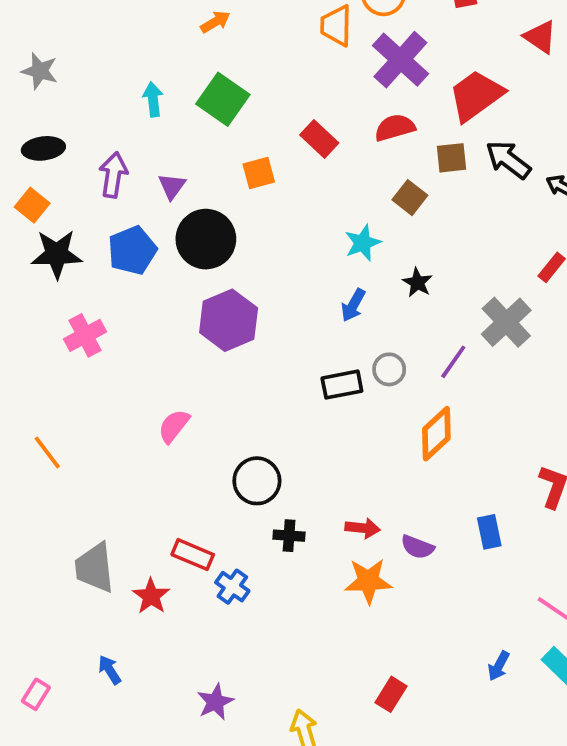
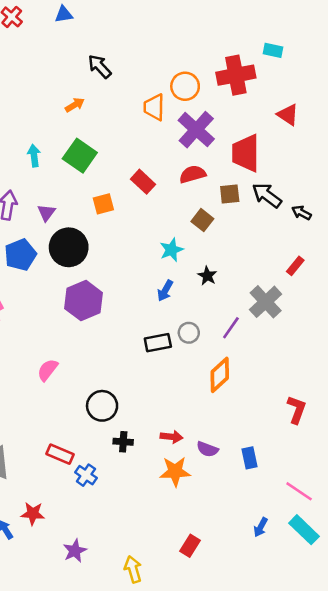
red trapezoid: (476, 96) -> (246, 153), turned -54
blue rectangle: (489, 532) -> (249, 458), moved
red star: (151, 596) -> (33, 514), moved, turned -30

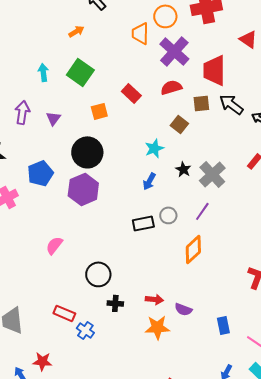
black circle: (69, 247) -> (87, 152), moved
blue pentagon: (20, 255) -> (40, 173), moved
gray cross: (266, 302) -> (212, 174), moved
blue rectangle: (249, 458) -> (223, 325), moved

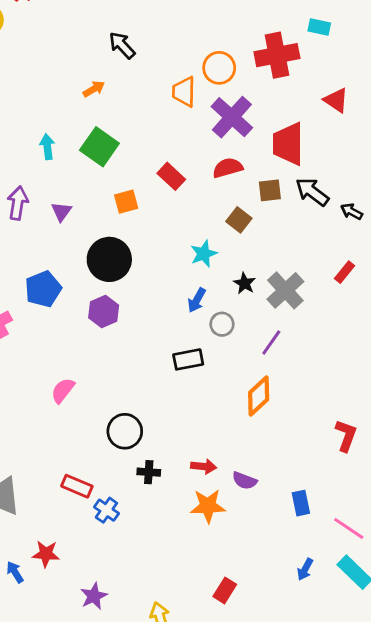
purple hexagon: (83, 189) -> (104, 312), size x0.7
gray circle: (168, 215) -> (222, 324), moved

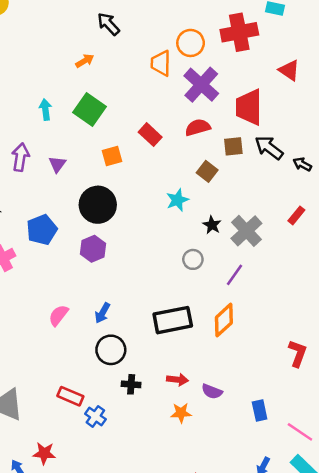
blue arrow: (197, 300) -> (103, 313), moved
black rectangle: (188, 359) -> (173, 320), moved, size x1.5
orange star: (208, 506) -> (181, 413), size x0.7

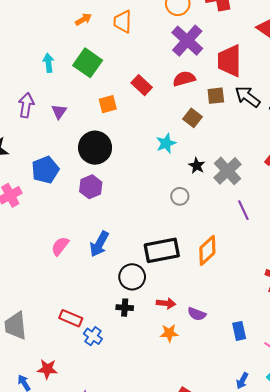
orange trapezoid: (161, 63) -> (123, 22), moved
purple line: (235, 275) -> (243, 210), moved, turned -60
blue arrow: (103, 313) -> (99, 244), size x1.4
black circle: (111, 350) -> (132, 277), moved

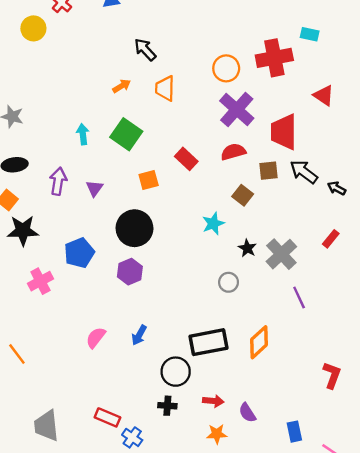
blue arrow: (99, 244) -> (139, 335), size x0.7
purple semicircle: (197, 314) -> (247, 413), turned 36

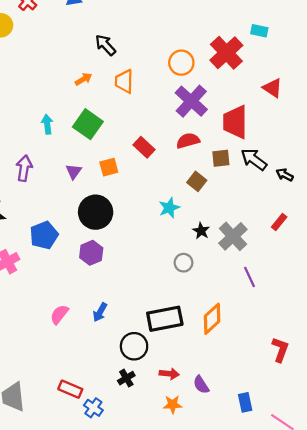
red cross: (274, 58) -> (226, 53), turned -32
purple triangle: (95, 188) -> (74, 171), moved
black cross: (167, 406) -> (126, 378), turned -35

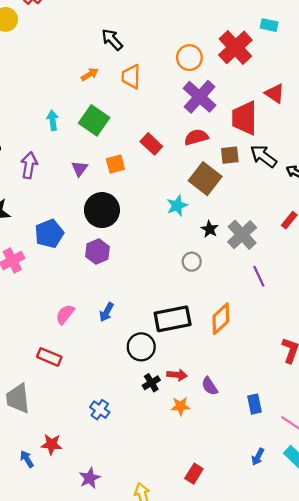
red triangle: (273, 88) -> (275, 93), moved
brown square: (197, 181) -> (205, 179), size x1.6
black cross: (126, 378) -> (151, 383), moved
red rectangle: (70, 389) -> (49, 357), moved

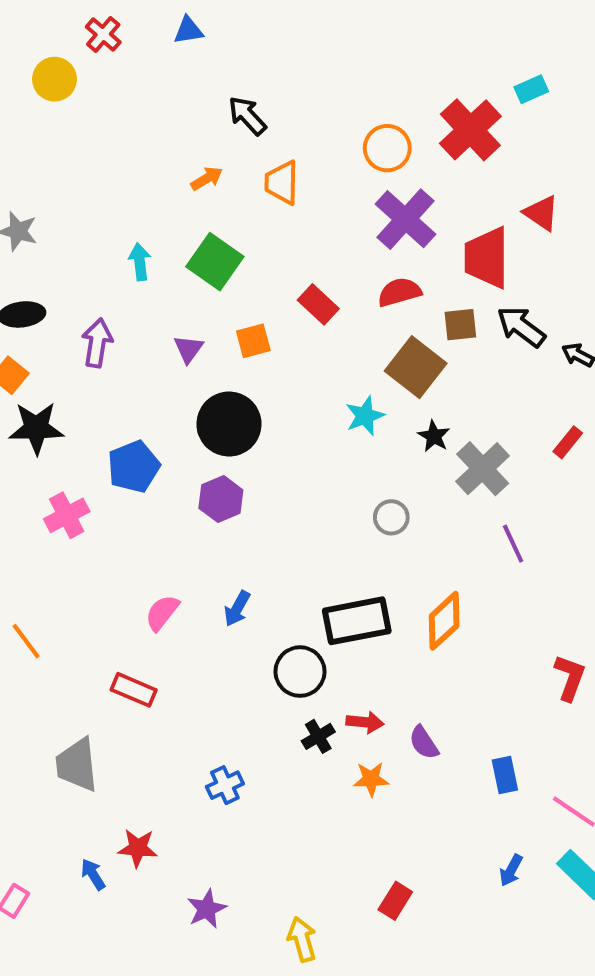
cyan rectangle: (269, 25) -> (531, 89), turned -36
black star: (210, 229) -> (434, 436), moved
blue cross: (100, 410) -> (225, 785), turned 30

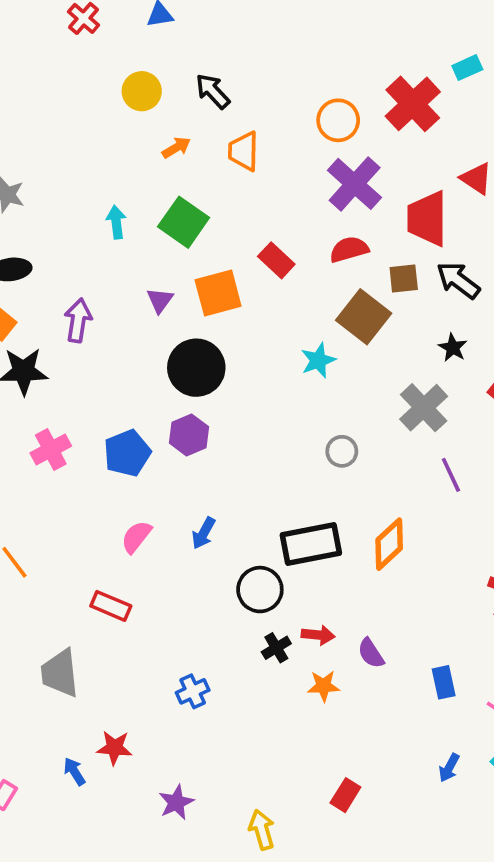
yellow circle: (55, 79) -> (142, 91), moved
orange square: (253, 341) -> (218, 293), size x1.5
purple arrow: (97, 343) -> (78, 320), moved
black star: (434, 436) -> (453, 348), moved
blue pentagon: (134, 467) -> (127, 453), moved

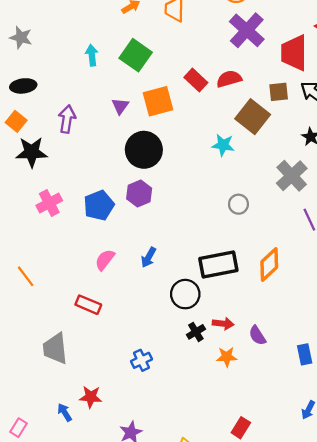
red semicircle: (349, 249) -> (229, 79), moved
cyan star: (318, 360) -> (223, 145), turned 30

